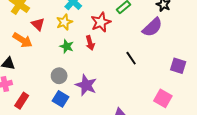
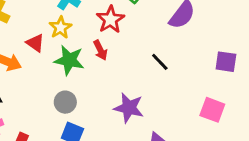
red triangle: (38, 24) -> (35, 43), moved
green star: (67, 46) -> (69, 60), size x1.5
purple star: (86, 85) -> (129, 108), moved

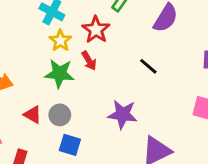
yellow star: (60, 28) -> (60, 41), moved
red triangle: (35, 43) -> (33, 115), moved

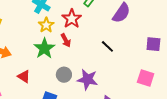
green star: (59, 74) -> (44, 48), turned 30
gray circle: (60, 115) -> (64, 75), moved

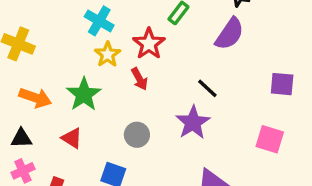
green star: (44, 48) -> (84, 94), moved
purple star: (87, 79) -> (193, 123), moved, turned 30

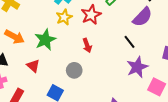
red arrow: (139, 79) -> (87, 45), moved
black line: (207, 88) -> (130, 42), moved
purple star: (193, 123) -> (137, 67), moved

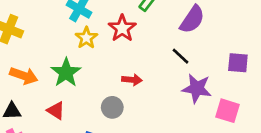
red arrow: (87, 45) -> (132, 80), moved, turned -56
purple star: (137, 67) -> (197, 88), turned -30

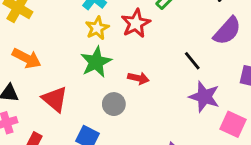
purple semicircle: (192, 19) -> (227, 31), moved
green star: (66, 73) -> (96, 62), moved
red triangle: (56, 111) -> (55, 99), size x1.4

